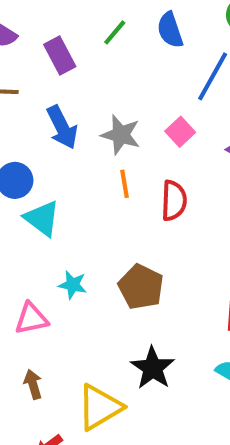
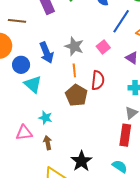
blue arrow: (62, 127) -> (46, 53), moved
brown pentagon: (141, 287) -> (76, 95), moved
brown arrow: (33, 384) -> (48, 143), moved

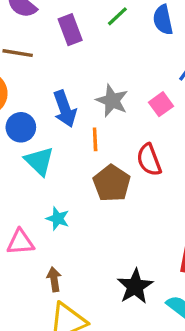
orange line: (74, 70) -> (95, 139), moved
red semicircle: (98, 80) -> (149, 160), turned 150
brown arrow: (48, 143) -> (54, 279), moved
black star: (81, 161) -> (135, 286), moved

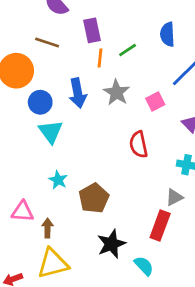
green line: (117, 16) -> (128, 50), moved
orange line: (95, 139) -> (100, 58), moved
brown pentagon: (112, 183) -> (94, 198), moved
pink triangle: (20, 242) -> (22, 212), moved

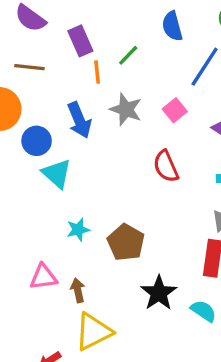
cyan star: (58, 180) -> (78, 230), turned -30

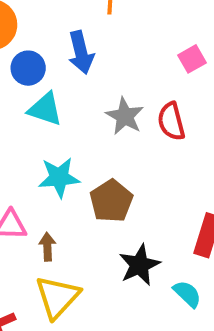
gray star: (126, 109) -> (125, 116), moved
cyan triangle: (57, 174) -> (45, 109), turned -32
cyan star: (78, 230) -> (59, 177), size x1.5
yellow triangle: (93, 332) -> (57, 297), turned -30

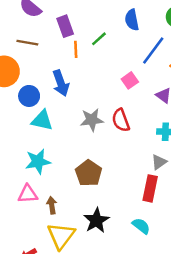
gray star: (125, 116) -> (92, 120), turned -30
cyan star: (59, 177) -> (38, 161), moved
black star: (139, 265) -> (96, 220), moved

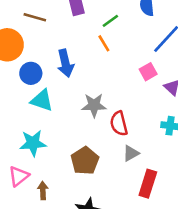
orange line: (76, 49) -> (104, 43), moved, turned -35
pink square: (130, 80) -> (148, 72), moved
red semicircle: (121, 120) -> (119, 124), moved
gray triangle: (159, 162) -> (131, 153), moved
pink triangle: (28, 194) -> (19, 176), turned -40

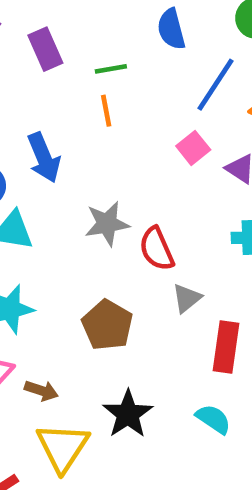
green line: (110, 21) -> (111, 69), turned 36
orange line: (104, 43) -> (106, 111), turned 30
brown arrow: (43, 191) -> (41, 391), turned 120

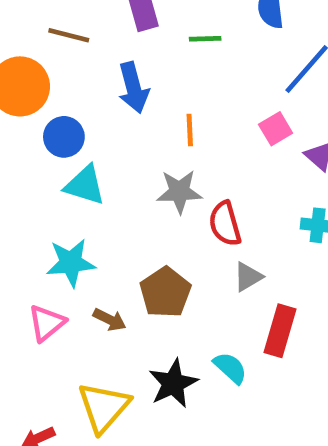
orange line: (106, 111) -> (190, 130), moved
blue arrow: (44, 158) -> (133, 88), moved
brown arrow: (41, 391) -> (110, 320), moved
cyan semicircle: (213, 419) -> (230, 368), moved

